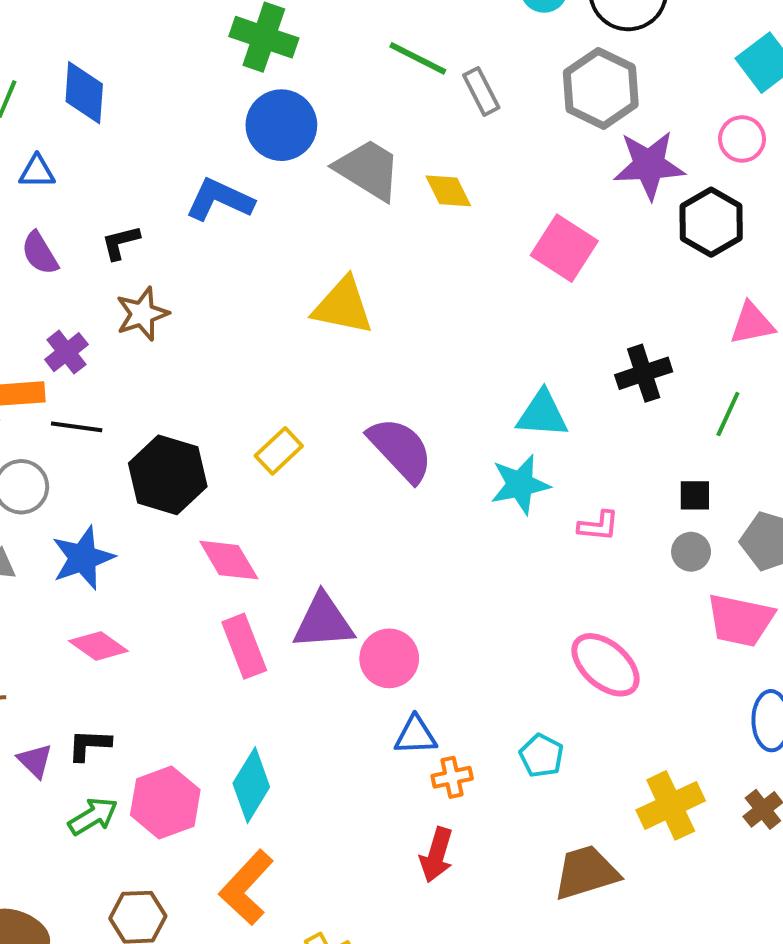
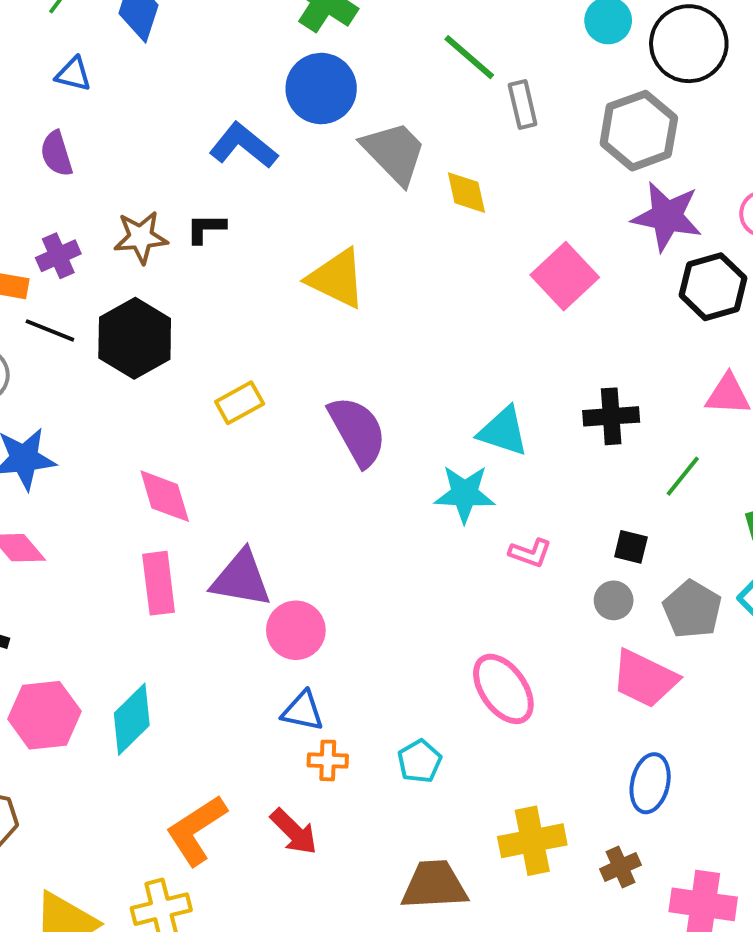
black L-shape: (120, 242) -> (206, 228), moved
black hexagon: (168, 475) -> (135, 338), moved
red arrow: (437, 855) -> (294, 832), turned -76
orange L-shape: (246, 887) -> (196, 830), moved

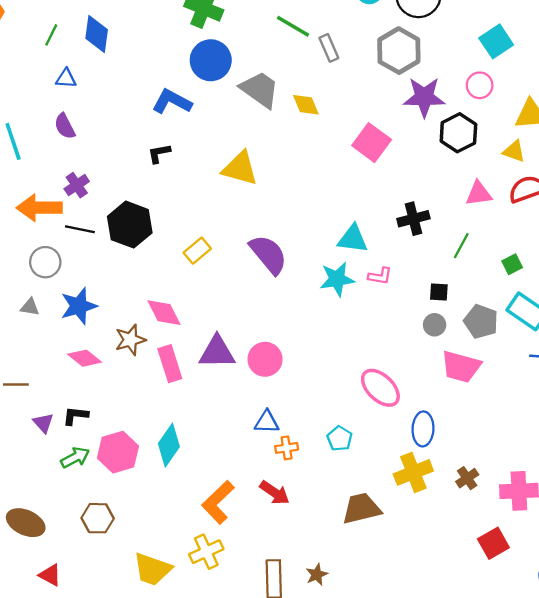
brown star: (141, 237) -> (130, 340), moved
pink L-shape: (530, 553) -> (380, 276), moved
pink circle: (296, 630) -> (265, 359), moved
blue ellipse: (650, 783) -> (423, 429), moved

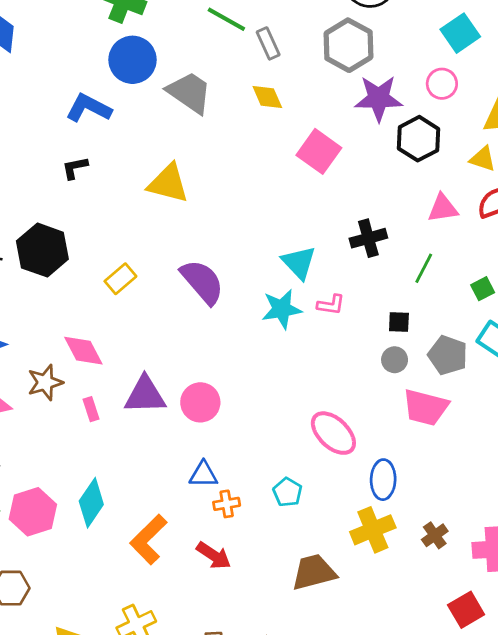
yellow diamond: (306, 105) -> (267, 97), moved
cyan triangle: (353, 239) -> (299, 262), turned 40
pink rectangle: (170, 364) -> (91, 409), size x0.6
orange L-shape: (218, 502) -> (148, 539), moved

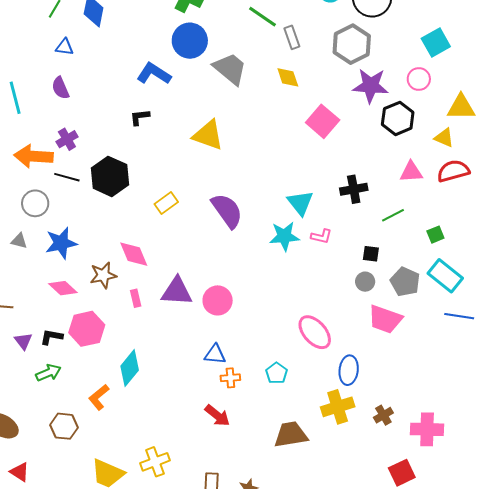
green line: (424, 268) -> (393, 215), turned 30
pink hexagon: (33, 512) -> (87, 329), moved
orange L-shape: (148, 539) -> (99, 397), moved, size x0.7

